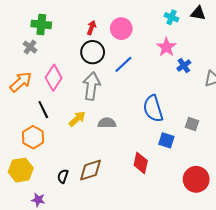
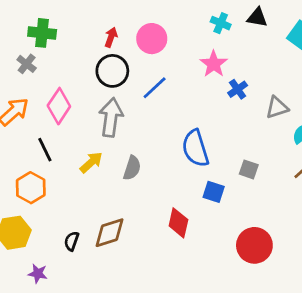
gray semicircle: (107, 123) -> (132, 168), turned 108

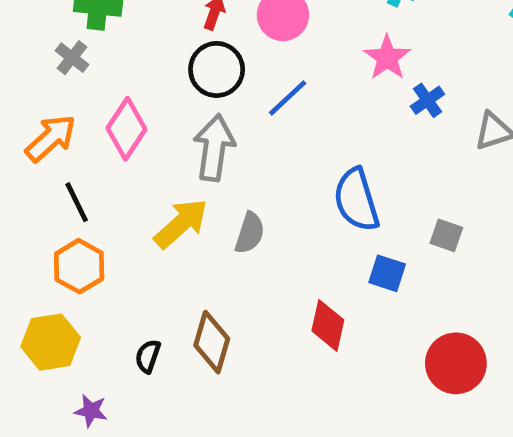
black line: (45, 150) -> (77, 202), moved
yellow arrow: (91, 162) -> (181, 224), size x1.4
brown diamond: (110, 233) -> (212, 342), turned -56

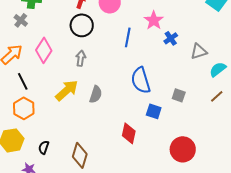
blue line: (288, 98) -> (128, 37), moved, turned -36
gray arrow: (214, 148) -> (81, 58), size x0.6
brown diamond: (212, 342) -> (80, 155), moved
black semicircle: (148, 356) -> (44, 147), moved

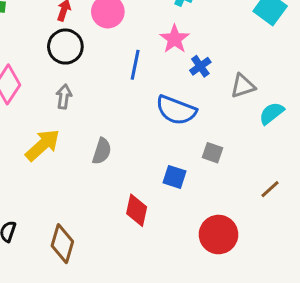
blue semicircle: (141, 80) -> (176, 110), moved, turned -52
gray semicircle: (96, 94) -> (102, 151), moved
brown line: (217, 96) -> (270, 189), moved

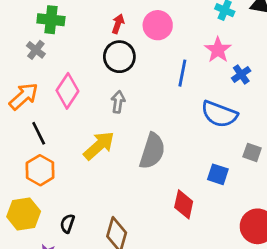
gray semicircle: (102, 151) -> (152, 151), size x1.5

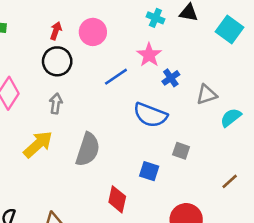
blue line: (182, 73) -> (116, 77), turned 45

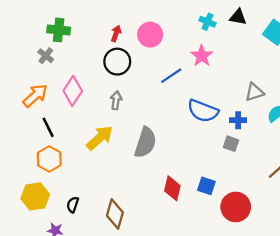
blue cross: (171, 78) -> (238, 120), moved, turned 35
blue square: (149, 171) -> (206, 186), moved

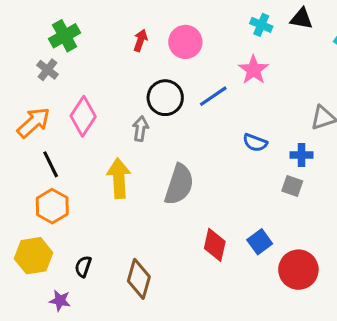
green cross: (59, 30) -> (65, 36), turned -35
black circle: (117, 62) -> (165, 98), moved
blue semicircle: (203, 111) -> (255, 143), size x0.6
yellow arrow: (100, 138) -> (119, 178), turned -52
blue square: (206, 186) -> (260, 242), turned 36

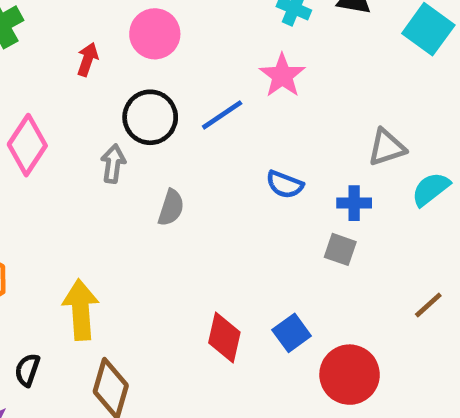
red arrow: (140, 40) -> (88, 59), moved
pink circle: (185, 42) -> (155, 34), moved
yellow arrow: (119, 178) -> (81, 310), moved
gray semicircle: (179, 184) -> (171, 208), moved, size x0.6

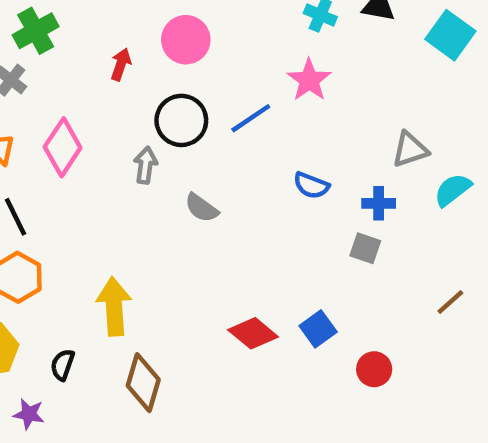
gray semicircle: (171, 208) -> (202, 208), turned 108
red diamond: (224, 337) -> (253, 333), turned -63
red circle: (350, 375) -> (374, 369), size x0.6

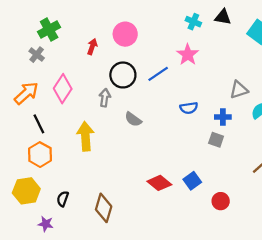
blue semicircle: (311, 185) -> (189, 108), turned -30
yellow arrow: (114, 306) -> (85, 136), moved

